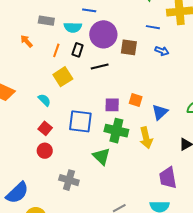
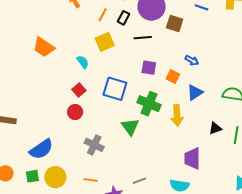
blue arrow: (162, 51) -> (192, 60), moved
purple square: (112, 105) -> (149, 68), moved

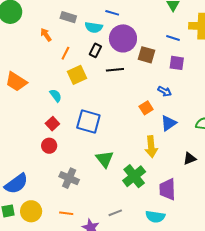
orange line: (103, 15) -> (65, 53), moved
purple square: (149, 68) -> (177, 63), moved
orange square: (173, 76) -> (146, 108), turned 32
green cross: (149, 104) -> (134, 176), moved, turned 30

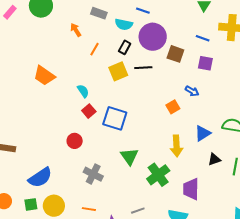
yellow square: (77, 75) -> (118, 71), moved
blue triangle: (169, 123) -> (203, 133), moved
red square: (52, 124) -> (89, 111), moved

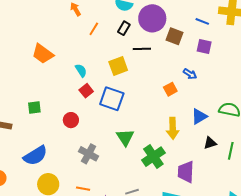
yellow square: (118, 71) -> (118, 66), moved
green square: (31, 204) -> (34, 108), moved

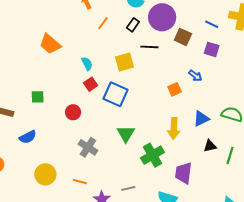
blue semicircle: (35, 156) -> (28, 137), moved, size x0.7

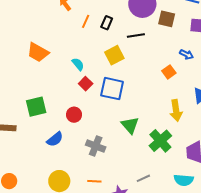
black rectangle: (133, 25) -> (107, 23), moved
green square: (38, 97) -> (36, 107), size x1.5
blue semicircle: (28, 137) -> (55, 139), moved

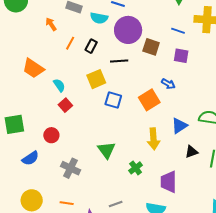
orange trapezoid: (38, 52) -> (33, 68), moved
orange square: (169, 72) -> (149, 100), size x1.5
blue square: (112, 89) -> (113, 100), moved, size x0.7
green cross: (160, 141) -> (136, 168), size x0.6

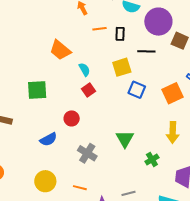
orange line: (70, 43) -> (99, 29), turned 48
black rectangle: (91, 46) -> (120, 34), turned -32
green square: (14, 124) -> (37, 90), moved

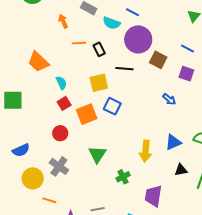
black rectangle: (120, 34) -> (99, 49), turned -32
orange square: (173, 93) -> (87, 114), moved
red circle: (72, 118) -> (60, 133), moved
yellow circle: (45, 181) -> (33, 178), moved

